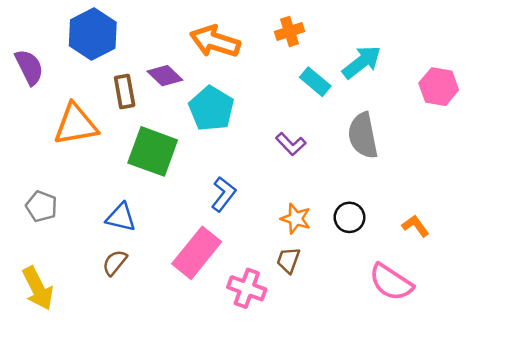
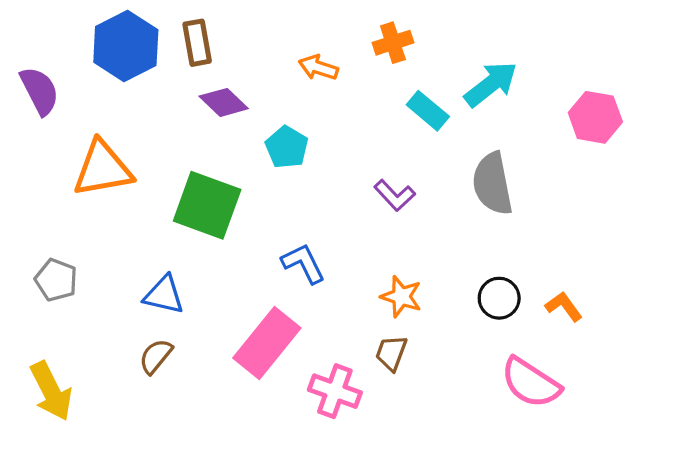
orange arrow: (215, 41) -> (318, 68), moved, size x0.6
brown rectangle: (125, 91) -> (197, 43), moved
cyan pentagon: (211, 109) -> (287, 147), size x0.7
blue L-shape: (224, 194) -> (303, 263), turned -64
black circle: (349, 217) -> (499, 298), moved

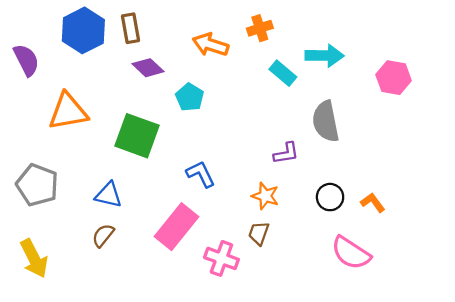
orange arrow: (318, 68) -> (211, 45), size x1.4
cyan arrow: (491, 84) -> (325, 56), turned 39
purple L-shape: (395, 195) -> (286, 153), moved, turned -56
gray pentagon: (56, 280) -> (37, 185), size x1.5

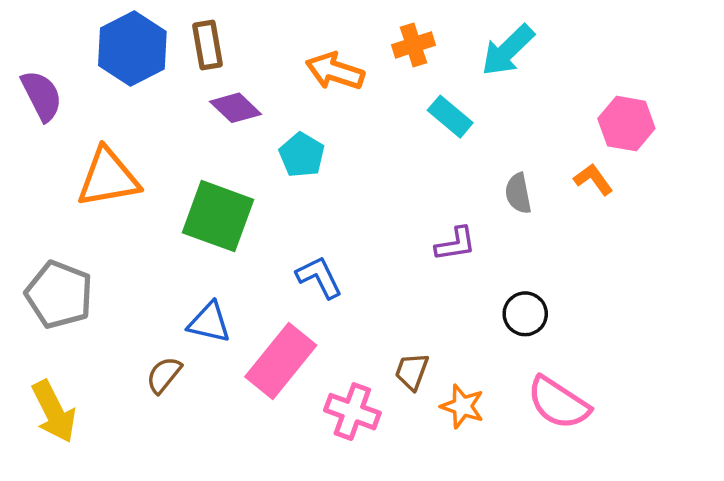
cyan arrow: (325, 56) -> (508, 50), moved, turned 135
gray semicircle: (326, 121) -> (518, 193), size x0.6
blue triangle: (109, 195) -> (209, 323), moved
orange star: (265, 196) -> (462, 406), moved
orange L-shape: (373, 203) -> (593, 179), moved

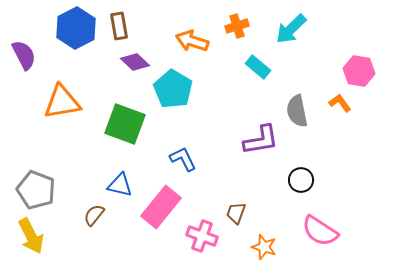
cyan pentagon: (302, 155) -> (173, 89), size x1.5
gray semicircle: (518, 193) -> (297, 111), size x1.4
purple L-shape: (455, 244) -> (261, 140), size x1.5
gray pentagon: (59, 295) -> (36, 190), moved
orange star: (462, 406) -> (264, 247), moved

